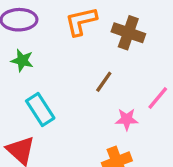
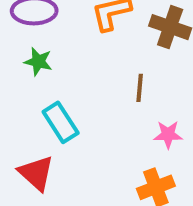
brown line: (104, 82) -> (140, 88), turned -30

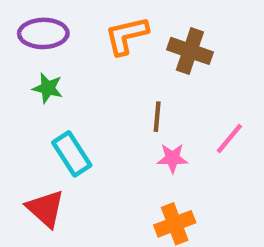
pink star: (168, 135) -> (172, 158), moved

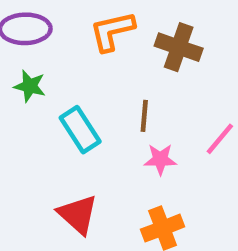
cyan rectangle: (72, 154) -> (80, 130), moved
red triangle: (45, 209) -> (78, 214), moved

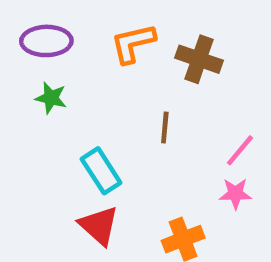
cyan rectangle: (80, 130) -> (101, 171), moved
pink star: (160, 159) -> (235, 194), moved

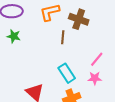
brown line: (165, 128) -> (63, 37), moved
cyan rectangle: (101, 171) -> (67, 73), moved

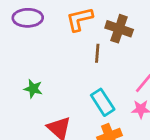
green star: (14, 36) -> (33, 89), moved

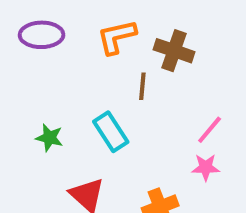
cyan rectangle: (103, 102) -> (111, 132), moved

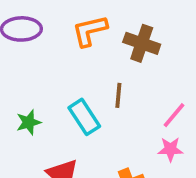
brown line: (142, 86) -> (118, 95), moved
green star: (49, 138) -> (29, 122), turned -30

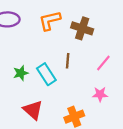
pink line: (174, 115) -> (103, 63), moved
green star: (29, 122) -> (21, 73), moved

